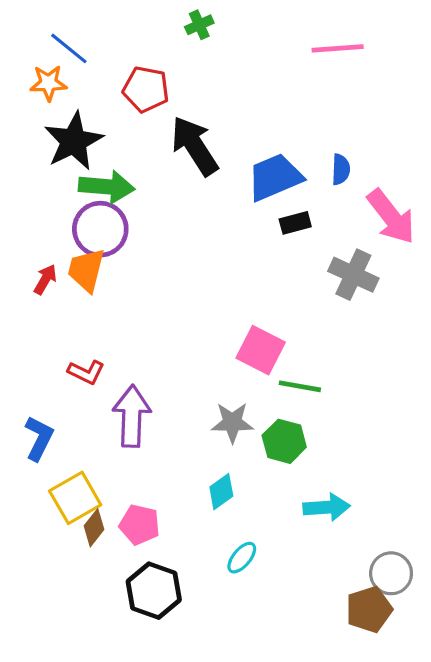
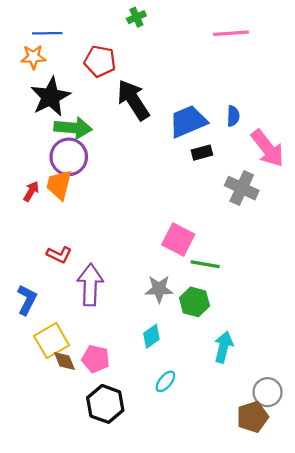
blue line: (69, 48) -> (47, 33), turned -40
cyan arrow: (327, 507) -> (223, 347), turned -72
brown diamond: (94, 528) -> (64, 361), turned -60

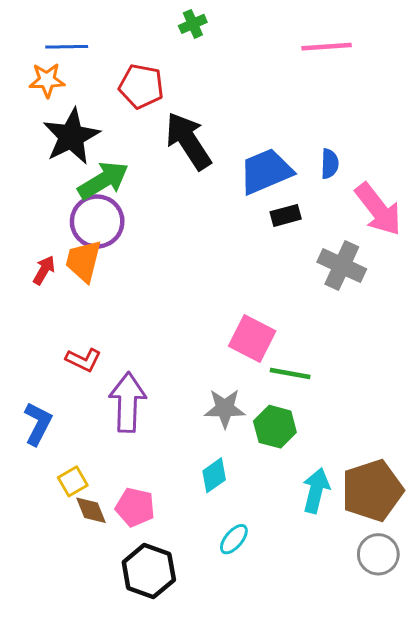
green arrow: (73, 128) -> (103, 180), turned -36
yellow square: (52, 341) -> (73, 481), size x0.6
brown pentagon: (252, 417) -> (372, 490), moved, size x1.4

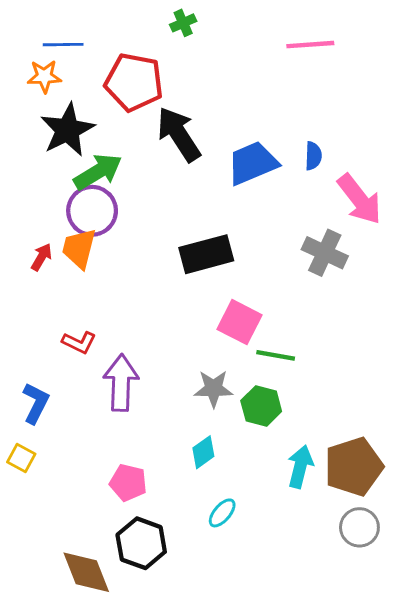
red pentagon: (141, 86) -> (134, 82), size x1.4
black rectangle: (286, 215) -> (206, 254), moved, size x1.8
yellow square: (73, 481) -> (21, 458), moved, turned -32
brown diamond: (91, 510) -> (86, 572), moved, size x1.6

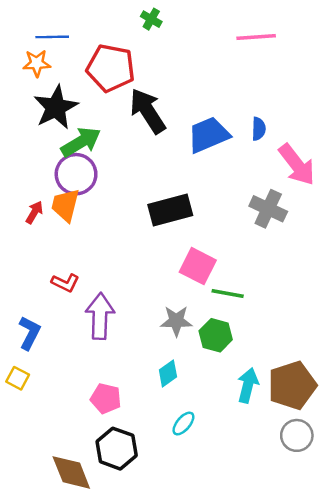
green cross: (183, 23) -> (151, 19), turned -36

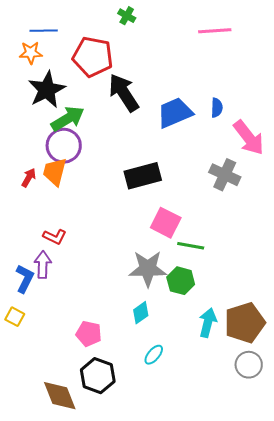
purple arrow: (100, 316) -> (43, 265), moved, size x0.7
gray star: (176, 321) -> (148, 269), size x1.4

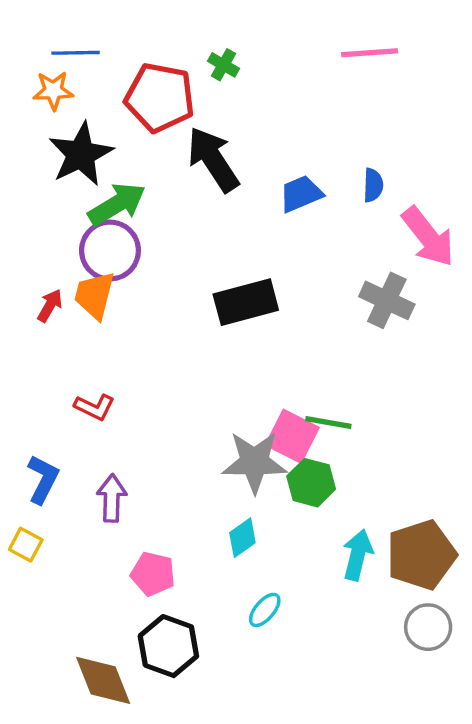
green cross: (127, 16) -> (223, 65), moved
blue trapezoid: (175, 113) -> (301, 194), size x0.7
pink square: (166, 223) -> (292, 436), moved
purple arrow: (43, 265) -> (112, 498), moved

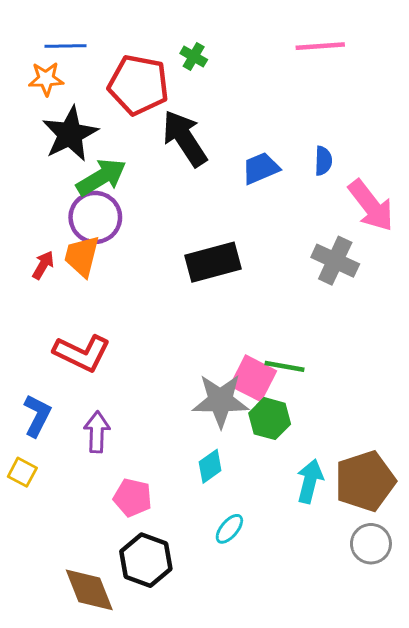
red L-shape: (95, 407) -> (82, 353), size x1.6

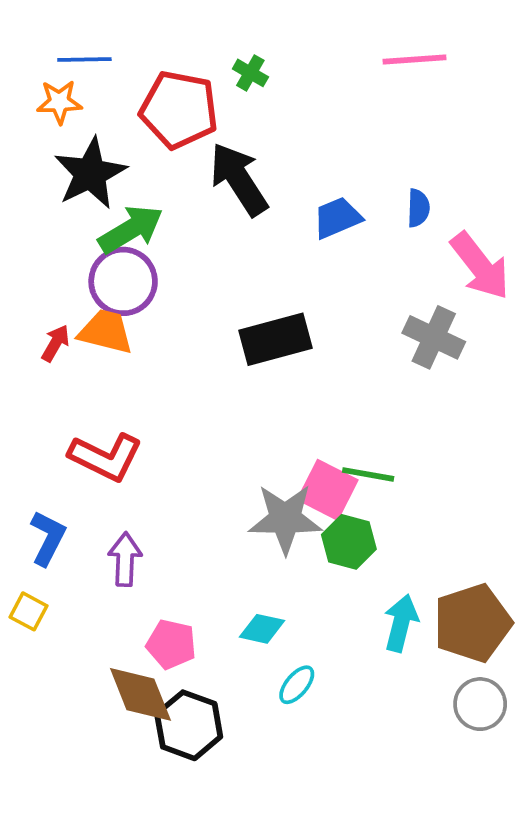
orange trapezoid: (82, 256) -> (106, 332), turned 90
cyan diamond: (210, 466) -> (262, 629), moved, turned 48
brown diamond: (89, 590) -> (140, 694), moved

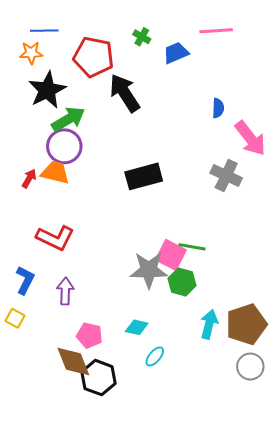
green cross: (250, 73) -> (142, 37), moved
blue trapezoid: (337, 218) -> (176, 53), moved

